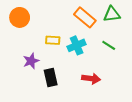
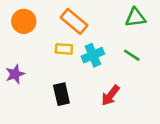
orange rectangle: (85, 17) -> (74, 21), moved
purple star: (31, 61) -> (15, 74), moved
red arrow: (91, 79) -> (110, 95), turned 120

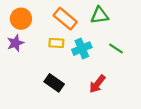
green triangle: (135, 18) -> (99, 15), moved
purple star: (15, 74) -> (15, 43), moved
black rectangle: (61, 94) -> (54, 83), turned -42

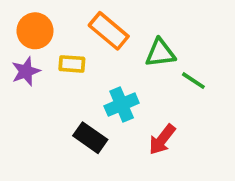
green triangle: (99, 15) -> (160, 53), moved
yellow rectangle: (56, 43) -> (72, 64), moved
cyan cross: (82, 49) -> (122, 104), moved

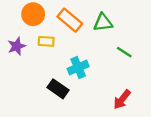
orange circle: (35, 31) -> (33, 14), moved
green triangle: (160, 53) -> (103, 22), moved
red arrow: (162, 139) -> (122, 99), moved

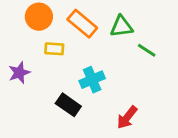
purple star: (17, 46) -> (19, 73), moved
green line: (124, 52) -> (147, 50), moved
red arrow: (122, 99) -> (127, 117), moved

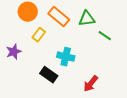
yellow rectangle: (54, 49) -> (39, 35), turned -56
cyan cross: (92, 80) -> (66, 57), turned 36

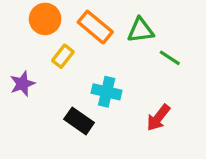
red arrow: (91, 84) -> (158, 118), moved

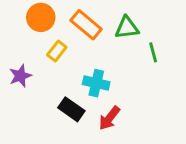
green line: (170, 58) -> (153, 52), turned 42
red arrow: (158, 118) -> (109, 118), moved

